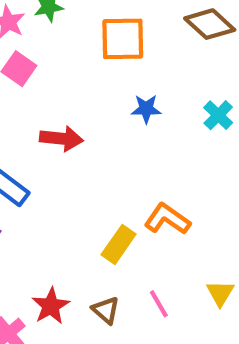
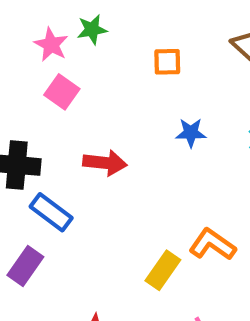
orange square: (123, 39) -> (167, 62), size x0.6

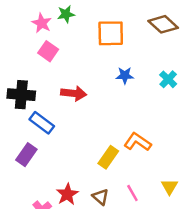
orange square: (167, 62) -> (111, 33), size x1.6

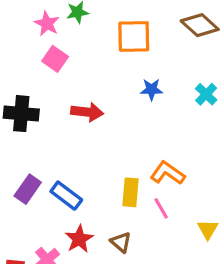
blue rectangle: (42, 123) -> (66, 196), moved
yellow rectangle: (108, 157) -> (131, 192), turned -30
pink line: (132, 193) -> (161, 208), moved

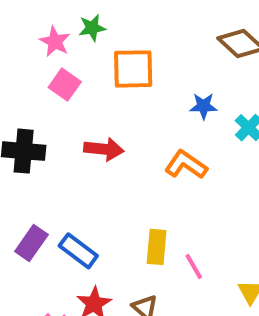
orange square: (134, 36) -> (133, 69), moved
blue star: (151, 89) -> (204, 106), moved
orange L-shape: (168, 173) -> (186, 165), moved

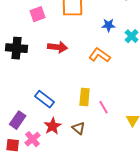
pink square: (65, 85) -> (38, 14), turned 35
purple rectangle: (31, 243) -> (18, 120), moved

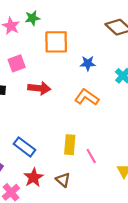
pink square: (38, 14) -> (17, 63), moved
blue star: (109, 25) -> (88, 63), moved

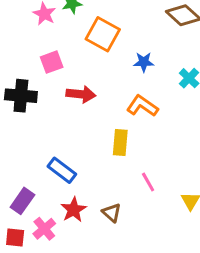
orange square: (56, 42) -> (103, 34), turned 30
yellow rectangle: (70, 145) -> (120, 142), moved

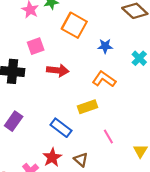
yellow rectangle: (120, 142) -> (87, 107), turned 66
blue rectangle: (62, 170) -> (61, 128), moved
purple rectangle: (22, 201) -> (14, 121), moved

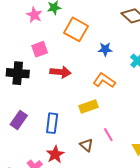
blue rectangle: (61, 128) -> (52, 123), moved, turned 60
brown triangle: (81, 160) -> (86, 145), moved

